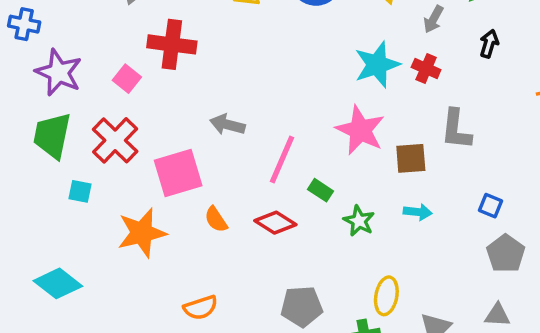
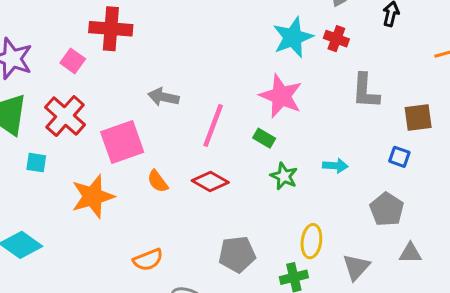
brown square: (411, 158) -> (418, 118), moved
green rectangle: (320, 190) -> (264, 138), moved
gray pentagon: (506, 253) -> (387, 209), moved

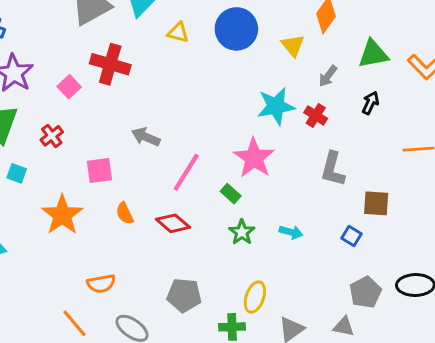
red cross: (65, 116) -> (52, 136), size x0.6
pink square: (122, 142) -> (99, 170), size x0.7
orange star: (93, 196) -> (62, 215), turned -30
gray pentagon: (387, 209) -> (365, 292), moved

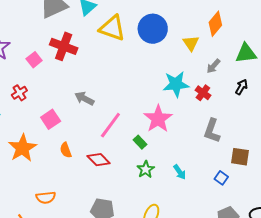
yellow triangle: (178, 33) -> (112, 28), size x1.8
pink square: (99, 170) -> (51, 119), turned -30
cyan arrow: (291, 232) -> (180, 172), turned 35

